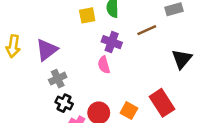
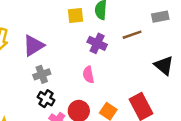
black triangle: (182, 59) -> (164, 65), turned -35
pink semicircle: (104, 65) -> (88, 75), moved

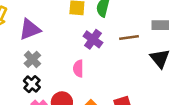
black triangle: (164, 65) -> (160, 58), moved
gray cross: (42, 74) -> (32, 59), turned -35

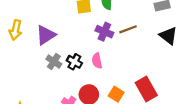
brown line: (129, 37) -> (128, 29), moved
black cross: (32, 84) -> (74, 62), moved

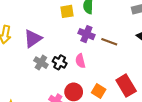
brown line: (128, 29) -> (109, 42), moved, turned 42

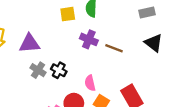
purple triangle: (33, 38) -> (29, 43), turned 30
pink semicircle: (80, 61) -> (90, 83), moved

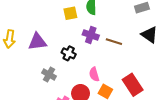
gray cross: (38, 70) -> (49, 74), moved
black cross: (59, 70) -> (69, 53), moved

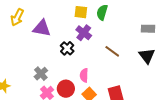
purple cross: (91, 35) -> (84, 33), moved
gray cross: (49, 74) -> (41, 74), moved

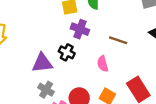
purple triangle: (42, 28) -> (42, 63), moved
pink semicircle: (84, 75) -> (103, 64), moved

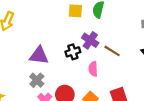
purple cross: (80, 29) -> (90, 40), moved
black cross: (67, 52) -> (73, 52), moved, turned 32

